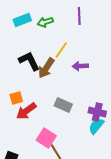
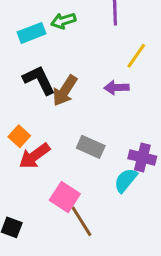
cyan rectangle: (22, 20) -> (31, 33), moved
yellow line: (61, 50) -> (136, 56), moved
orange square: (16, 98) -> (19, 136), turned -32
cyan semicircle: (96, 126) -> (126, 180), moved

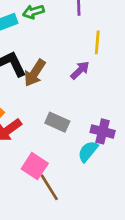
yellow line: (136, 56) -> (97, 42), turned -30
purple arrow: (116, 88) -> (80, 70), turned 138

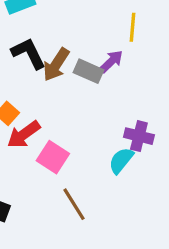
gray rectangle: (57, 122) -> (89, 71), moved
pink square: (35, 166) -> (53, 157), moved

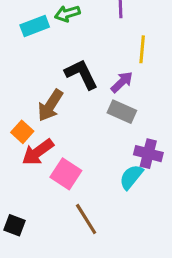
black L-shape: (29, 53) -> (81, 74), moved
brown arrow: (56, 65) -> (50, 105), moved
gray rectangle: (89, 71) -> (122, 112), moved

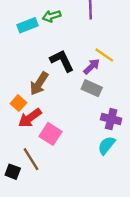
yellow line: (142, 49) -> (104, 55), moved, turned -60
cyan semicircle: (131, 177) -> (107, 145), moved
brown line: (86, 219) -> (31, 159), moved

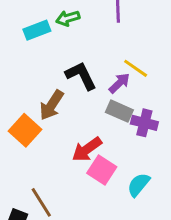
orange square: (18, 103) -> (25, 130), size x1.5
red arrow: (30, 118) -> (87, 149), moved
purple cross: (111, 119) -> (144, 123), moved
pink square: (50, 134) -> (102, 170), moved

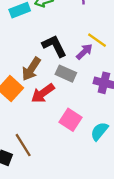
gray rectangle: (119, 111) -> (66, 74), moved
red arrow: (87, 149) -> (43, 93), moved

